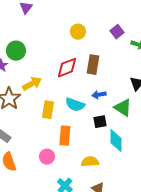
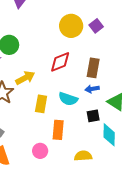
yellow circle: (78, 32) -> (71, 26), size x1.5
purple square: (117, 32) -> (96, 26), moved
brown rectangle: (93, 65) -> (93, 68), moved

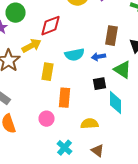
red diamond: (60, 62) -> (50, 26), moved
brown rectangle: (93, 68) -> (112, 36), moved
cyan semicircle: (68, 99) -> (74, 55), moved, turned -30

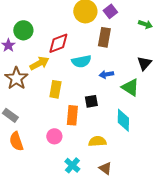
brown rectangle: (112, 36) -> (104, 37), moved
cyan semicircle: (74, 55) -> (81, 61), moved
black square: (100, 84) -> (91, 101), moved

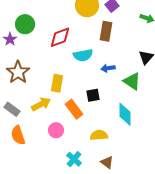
yellow arrow: (39, 63) -> (41, 104), moved
orange rectangle: (72, 115) -> (74, 109), turned -42

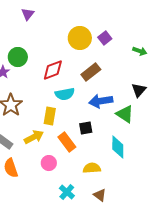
brown rectangle: (106, 31) -> (91, 72), moved, turned 42
cyan semicircle: (83, 55) -> (65, 94), moved
blue arrow: (108, 68) -> (101, 101), size x1.6

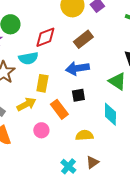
cyan semicircle: (65, 94) -> (28, 58), moved
blue arrow: (101, 101) -> (77, 68), moved
cyan cross: (67, 192) -> (68, 166), moved
brown triangle: (100, 195) -> (92, 162), turned 48

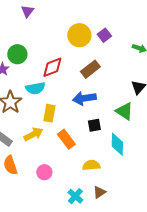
black square: (78, 95) -> (94, 125), moved
pink circle: (41, 130) -> (44, 172), moved

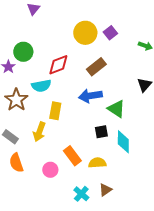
green triangle: (124, 111) -> (116, 109), moved
black square: (94, 125) -> (101, 132), moved
yellow arrow: (33, 134) -> (39, 132), turned 138
orange rectangle: (66, 139) -> (72, 156), moved

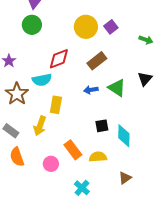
green circle: (23, 52) -> (32, 25), moved
blue arrow: (90, 96) -> (91, 90), size x0.6
green triangle: (116, 109) -> (117, 88), moved
brown triangle: (105, 190) -> (125, 178), moved

